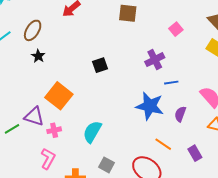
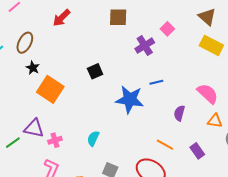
purple cross: (155, 60) -> (145, 46), moved
blue line: (171, 83) -> (156, 82), moved
orange square: (59, 96) -> (50, 89), moved
blue star: (150, 106) -> (130, 99), moved
cyan semicircle: (92, 132) -> (93, 138), size x0.7

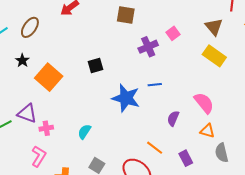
black star: (33, 68) -> (22, 60), moved

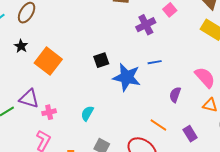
black square: (95, 65) -> (101, 60), moved

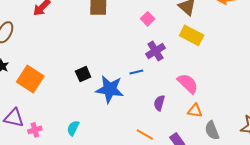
purple cross: (146, 25) -> (155, 51), moved

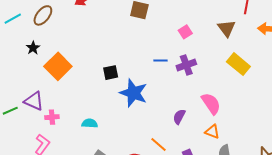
yellow rectangle: (192, 35) -> (238, 64), moved
blue line: (136, 72) -> (160, 60), moved
cyan semicircle: (73, 128) -> (90, 123), turned 56

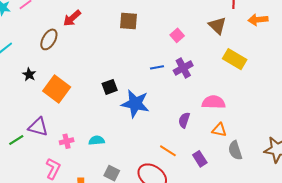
brown ellipse: (43, 15) -> (49, 39), moved
pink semicircle: (211, 104) -> (214, 102), turned -45
pink cross: (52, 117) -> (67, 141), moved

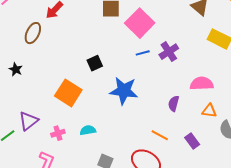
pink square: (177, 35) -> (140, 23), moved, size x2.0
black square: (110, 87) -> (95, 63), moved
orange square: (57, 89) -> (68, 93), moved
purple triangle: (38, 127) -> (28, 121), turned -50

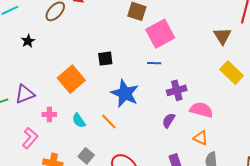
purple cross: (169, 52) -> (177, 90), moved
cyan semicircle: (88, 130) -> (79, 121), turned -133
orange line: (160, 135) -> (109, 122), moved

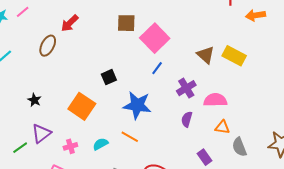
brown triangle: (222, 36) -> (206, 55), moved
black star: (28, 41) -> (34, 100), moved
blue line: (154, 63) -> (157, 68), turned -40
cyan semicircle: (79, 121) -> (100, 144), turned 112

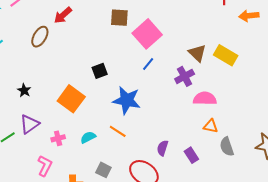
purple cross: (186, 88) -> (185, 76), moved
purple semicircle: (187, 119) -> (163, 148), moved

